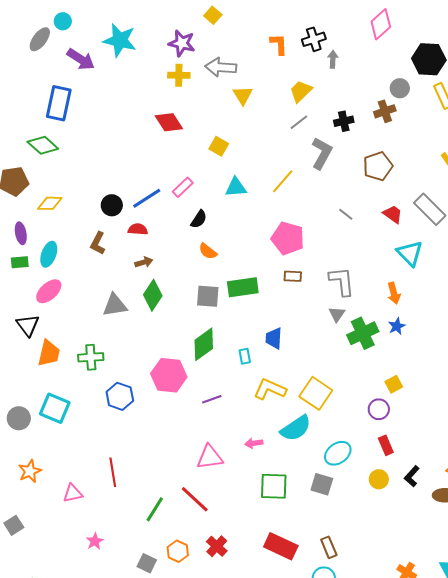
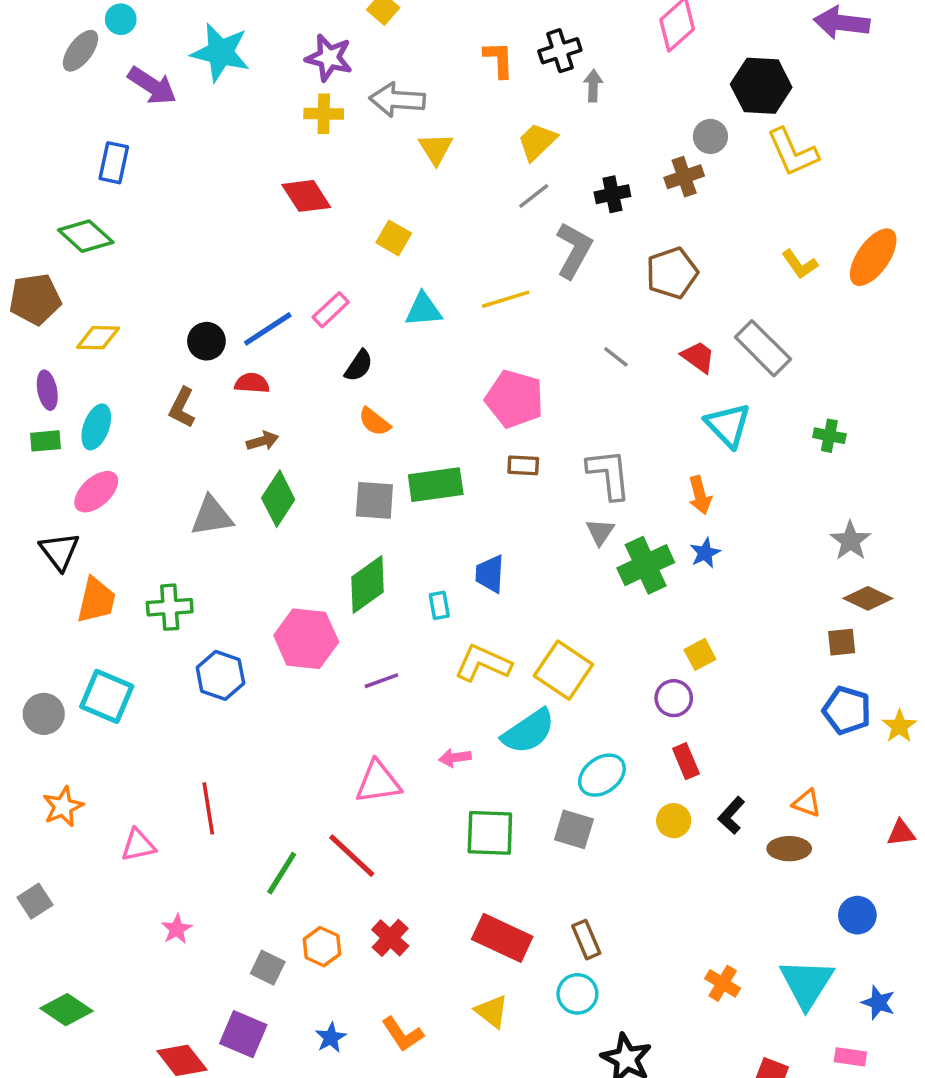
blue rectangle: (59, 103) -> (114, 163), size x0.7
yellow line: (283, 181) -> (506, 299), turned 32

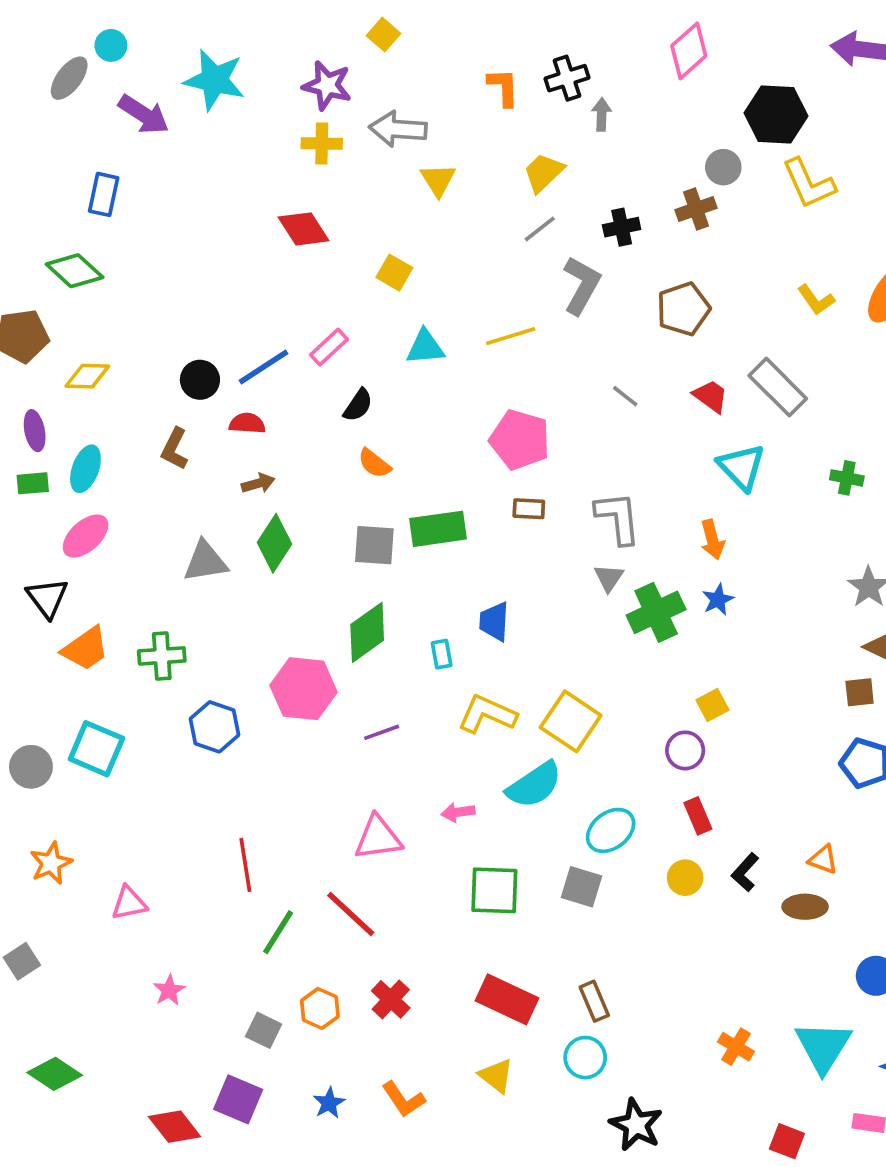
orange trapezoid: (96, 600) -> (85, 649), turned 42
red line: (208, 808) -> (245, 865), moved

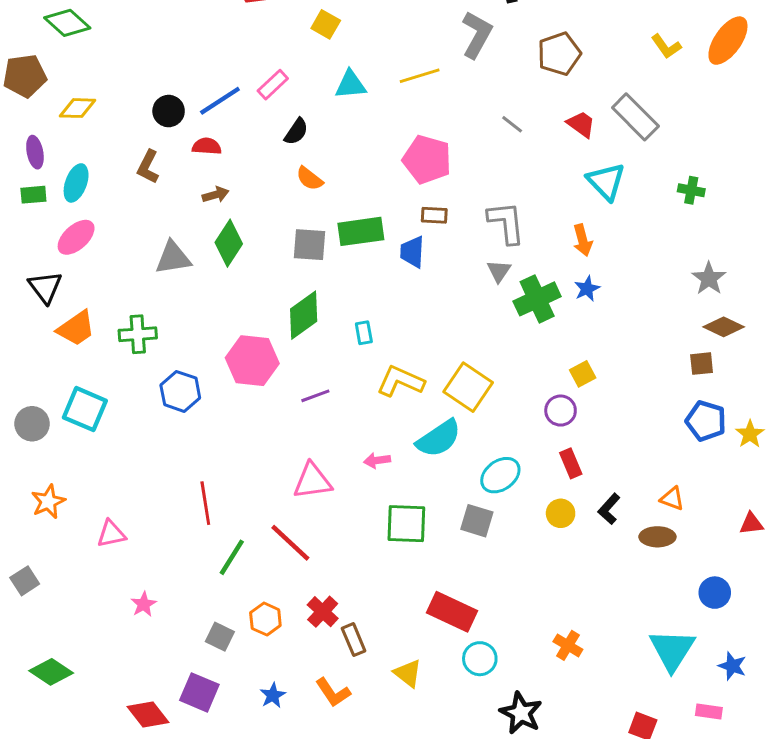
blue trapezoid: (494, 621) -> (412, 252), moved
red rectangle: (507, 999) -> (452, 612), moved
brown rectangle: (594, 1001) -> (354, 640), moved
orange cross: (736, 1047) -> (568, 645), moved

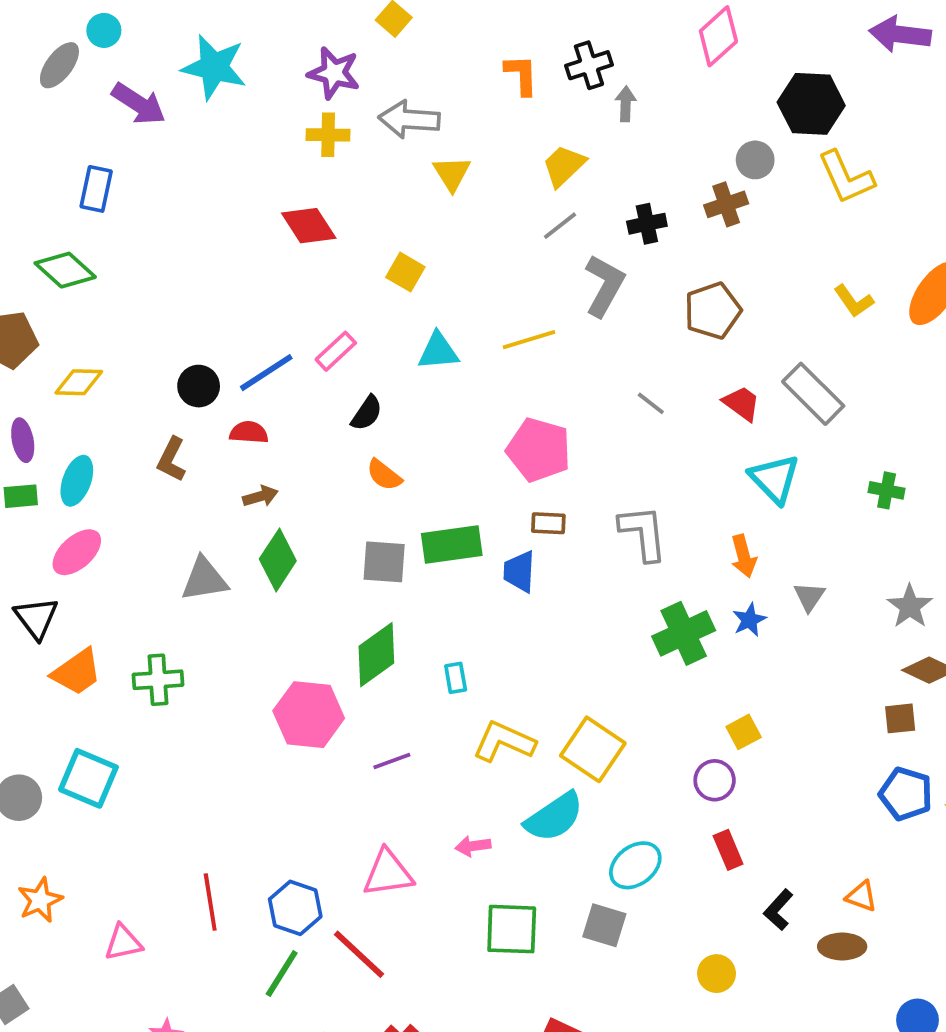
gray triangle: (499, 271) -> (809, 597), moved
blue hexagon: (180, 391) -> (295, 908), moved
red line: (205, 503) -> (210, 902), moved
yellow circle: (561, 513) -> (717, 974), moved

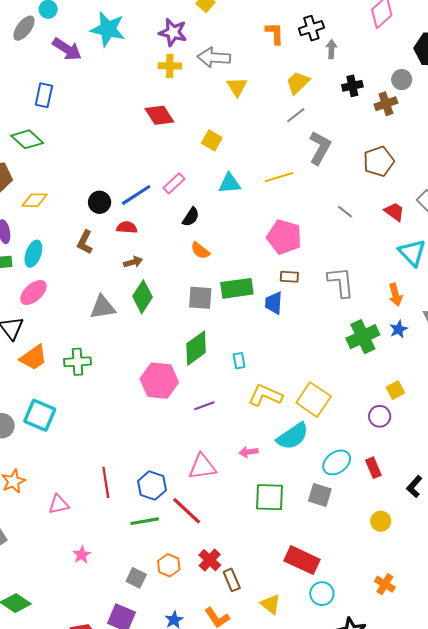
black cross: (647, 224) -> (352, 86), moved
red rectangle: (728, 850) -> (373, 468), moved
green line: (282, 974) -> (145, 521), turned 48

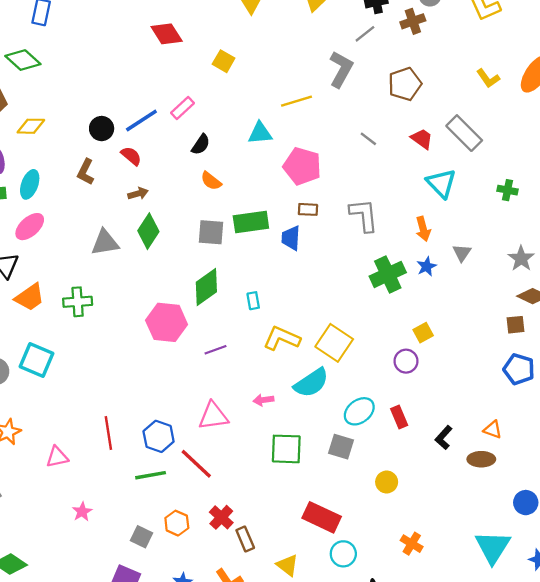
gray line: (296, 115) -> (365, 34), moved
cyan triangle: (230, 183) -> (260, 133), moved
red semicircle: (127, 227) -> (131, 156), turned 36
yellow circle: (381, 521) -> (387, 482), moved

